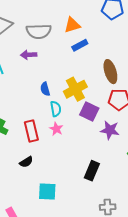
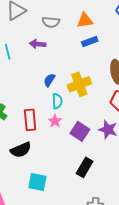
gray semicircle: (39, 31) -> (51, 22), size x0.7
blue semicircle: (45, 89) -> (49, 80), turned 40
purple square: (89, 112) -> (80, 131), moved
black semicircle: (26, 162) -> (21, 150), size x1.5

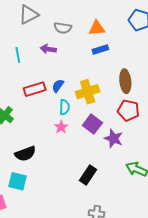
red rectangle: (30, 120) -> (35, 89), moved, turned 75
purple square: (80, 131) -> (92, 124), moved
cyan square: (37, 182) -> (17, 181), moved

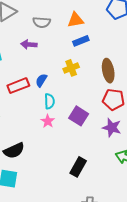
yellow cross: (88, 92) -> (71, 68), moved, size x0.7
purple star: (114, 139) -> (112, 128), moved

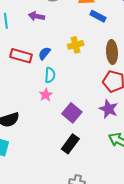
blue rectangle: (81, 41) -> (98, 16), moved, turned 42
red rectangle: (18, 86) -> (21, 56), turned 30
purple square: (79, 116) -> (72, 113), moved

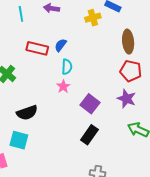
yellow cross: (76, 45) -> (93, 18), moved

